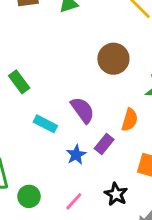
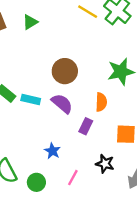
brown circle: (113, 59) -> (65, 71), moved
cyan rectangle: (45, 124) -> (31, 99), moved
blue star: (76, 155) -> (52, 151), moved

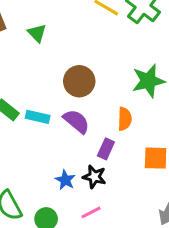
green triangle: (30, 22) -> (37, 33), moved, turned -42
black star: (105, 164) -> (94, 177), moved
pink line: (73, 178) -> (91, 212), turned 35

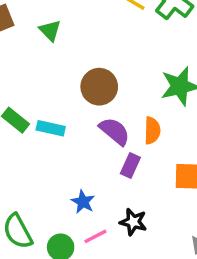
purple semicircle: (76, 121) -> (115, 131), moved
black star: (94, 177) -> (133, 222), moved
pink line: (91, 212) -> (95, 236), moved

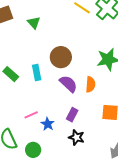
cyan rectangle: (51, 128) -> (37, 73), moved, turned 63
purple rectangle: (130, 166) -> (72, 115), moved
pink line: (95, 236) -> (31, 115), moved

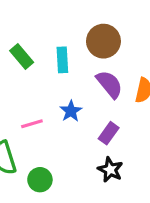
pink line: (31, 115) -> (32, 124), moved
blue star: (48, 124) -> (71, 111), moved

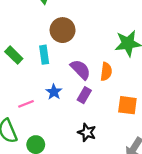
brown circle: (103, 41) -> (63, 30), moved
purple rectangle: (109, 133) -> (84, 95), moved

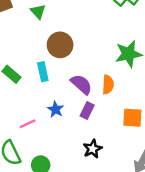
black star: (87, 132) -> (93, 149), turned 30

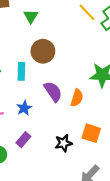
purple rectangle: (87, 110) -> (23, 140), moved
black star: (93, 149) -> (63, 143), moved

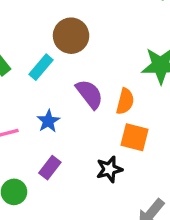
cyan rectangle: (21, 71) -> (41, 67), turned 42
orange square: (91, 133) -> (134, 137), moved

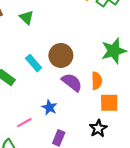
brown circle: (71, 36) -> (61, 55), moved
cyan rectangle: (41, 67) -> (34, 63), moved, turned -66

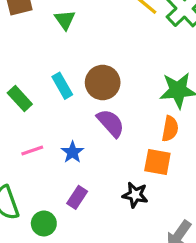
orange semicircle: (97, 81) -> (170, 129), moved
pink line: (24, 123) -> (32, 151), moved
black star: (98, 128) -> (135, 195), turned 30

